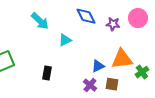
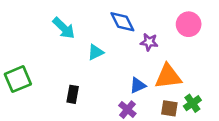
purple star: (113, 24) -> (149, 42), moved
green cross: (142, 72) -> (192, 103), moved
brown square: (112, 84) -> (169, 108), moved

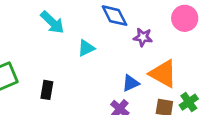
orange triangle: (168, 76) -> (163, 74), turned 36
black rectangle: (73, 94) -> (47, 90), moved

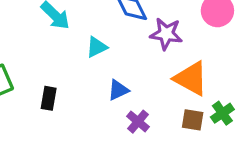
purple star: (143, 37) -> (166, 34), size x1.4
blue triangle: (131, 83) -> (118, 90), moved

